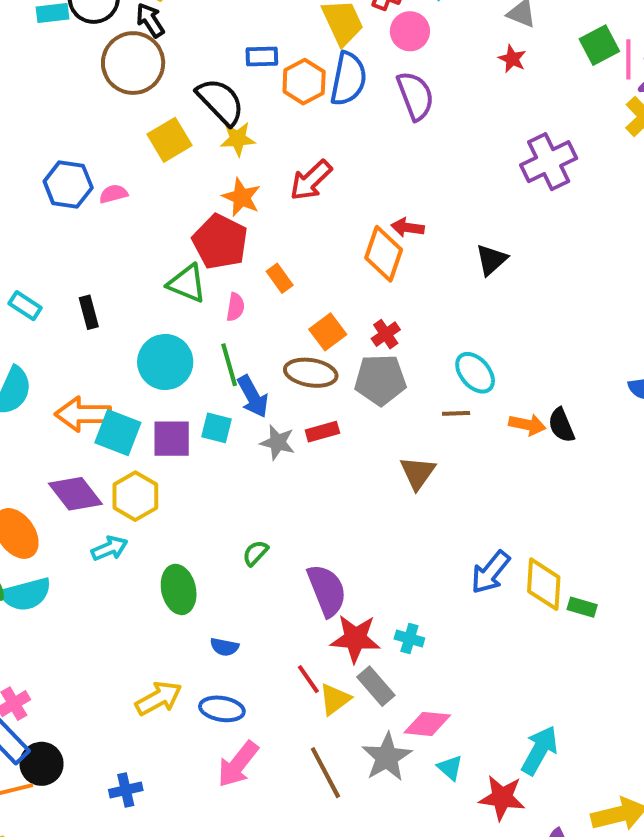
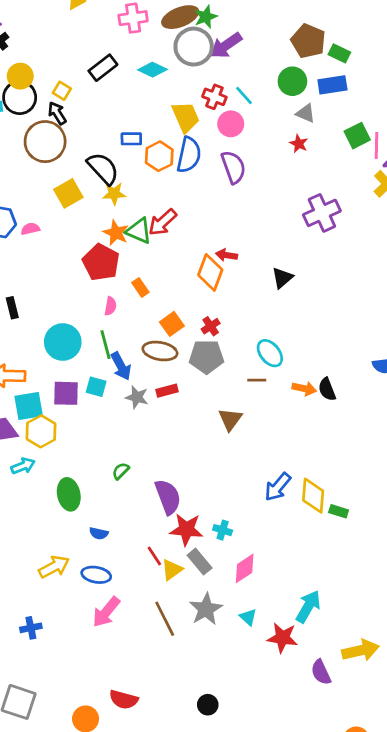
green triangle: (187, 283) -> (139, 231), moved
cyan square: (118, 433) -> (29, 406), moved, turned -32
pink diamond: (427, 724) -> (245, 568), moved, turned -40

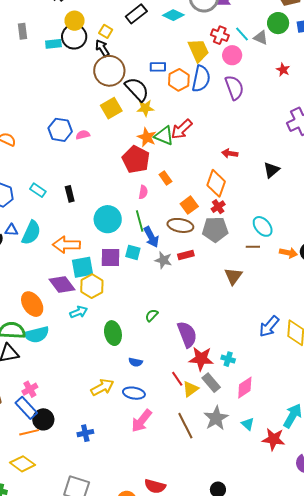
gray triangle: (306, 113) -> (261, 38), moved
brown circle: (45, 142) -> (109, 71), moved
orange diamond: (210, 272) -> (216, 183), moved

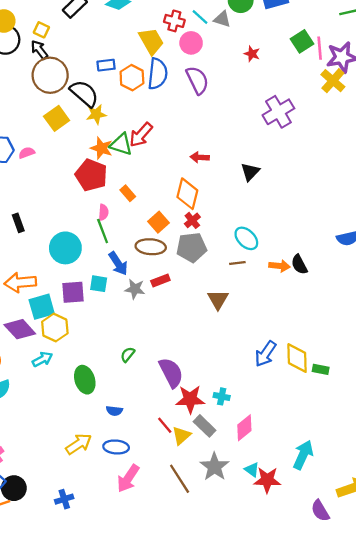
green line: (140, 221) -> (103, 231), moved
red star: (273, 439) -> (267, 480), moved

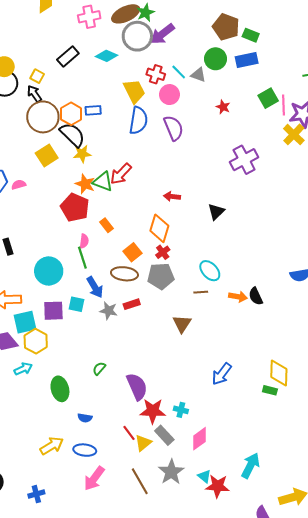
orange hexagon: (132, 78) -> (71, 114), moved
yellow diamond: (297, 358) -> (279, 373), moved

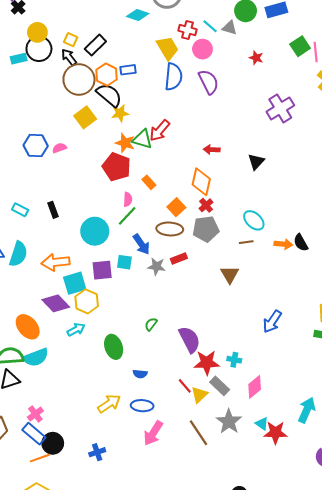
black rectangle: (68, 57) -> (95, 45), moved
green line: (82, 258) -> (127, 216), turned 65

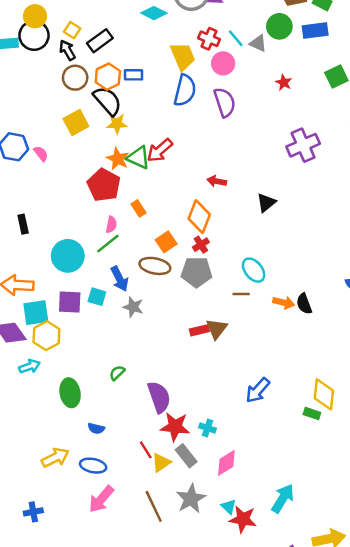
brown circle: (79, 79) -> (75, 78), size x0.7
pink semicircle: (59, 148) -> (41, 154), turned 64
red rectangle: (179, 259) -> (199, 330), moved

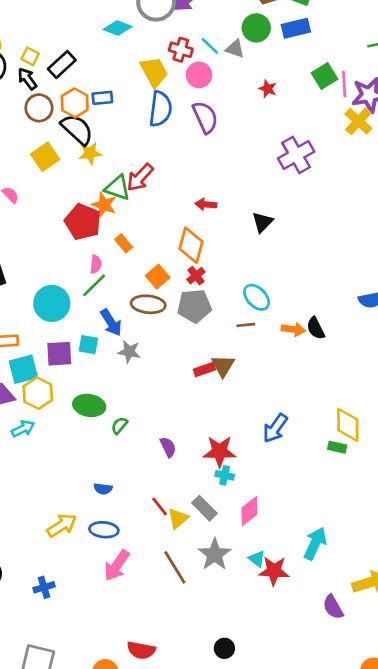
orange star: (118, 159) -> (104, 205), moved
green ellipse: (70, 393) -> (89, 405), moved, turned -64
purple semicircle: (159, 397) -> (168, 447), size x0.6
red star: (175, 427) -> (220, 451), moved

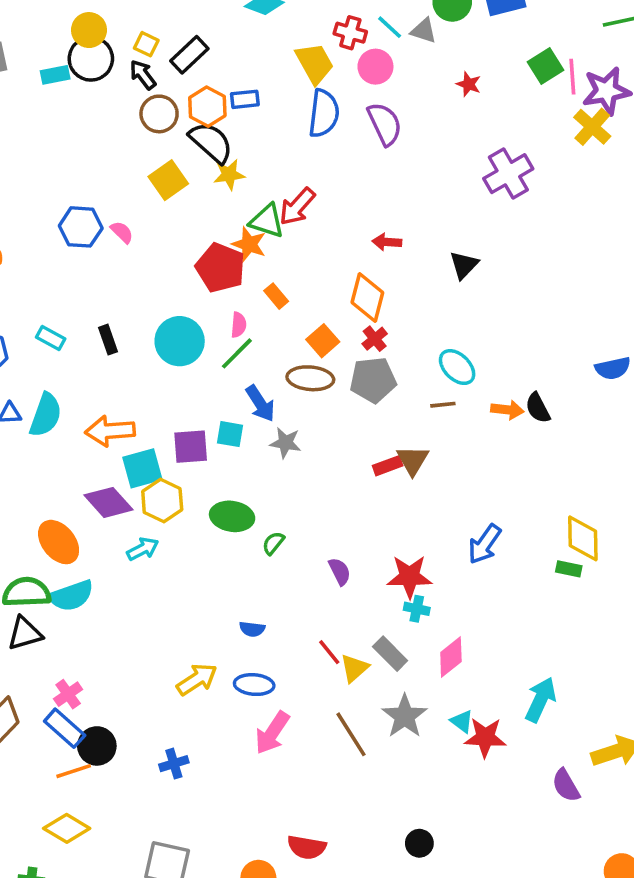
cyan circle: (52, 303) -> (180, 341), moved

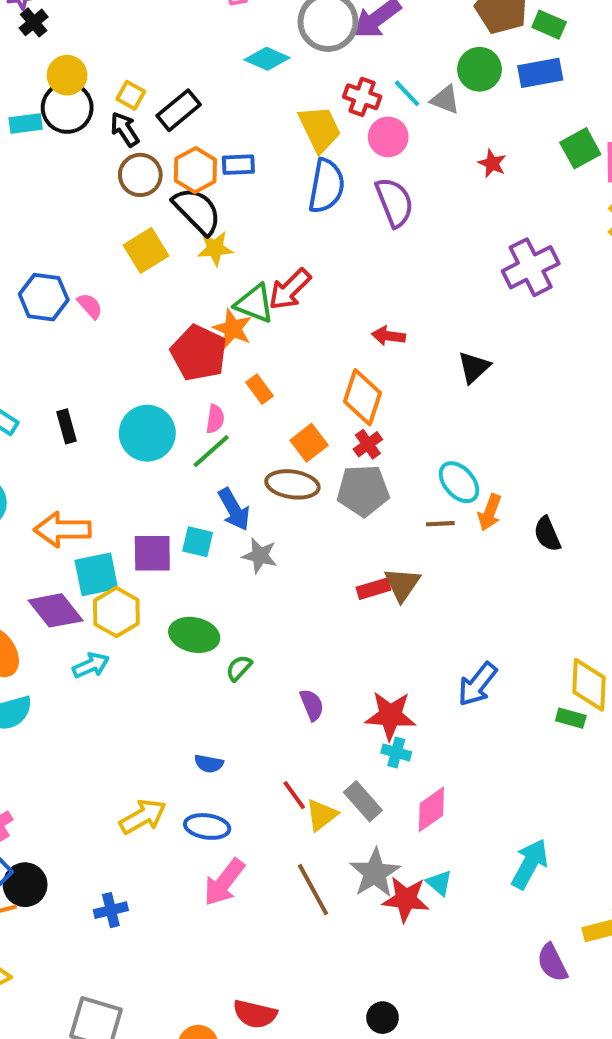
orange arrow: (507, 410) -> (490, 512), moved, turned 100
red star: (485, 737) -> (406, 899), moved

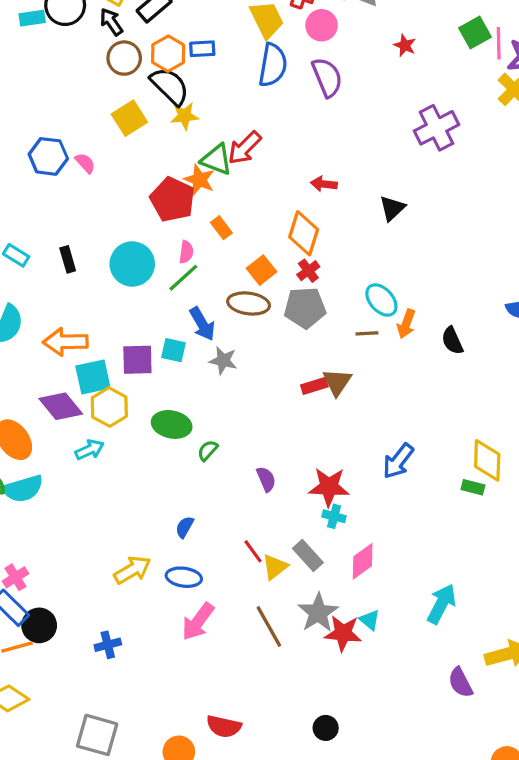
blue semicircle: (209, 764) -> (185, 527), turned 110

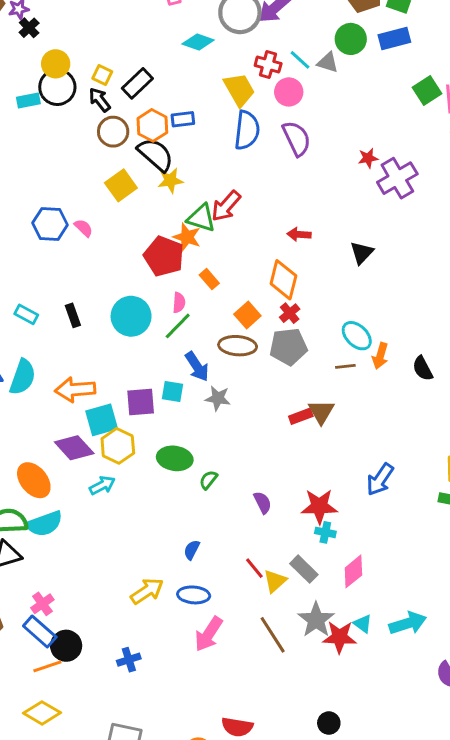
red star: (405, 45) -> (368, 158), moved, turned -30
cyan arrow: (442, 604) -> (408, 623), moved, turned 48

